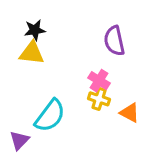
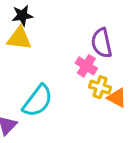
purple semicircle: (114, 41) -> (102, 43), moved
yellow cross: (99, 99) -> (100, 87), moved

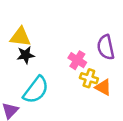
black star: (22, 16) -> (26, 55), moved
purple semicircle: (102, 43) -> (106, 47), moved

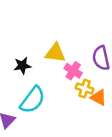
yellow triangle: (20, 37) -> (55, 53), moved

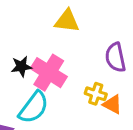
yellow triangle: (55, 53) -> (67, 21), moved
pink cross: (73, 71) -> (49, 73), moved, size x1.6

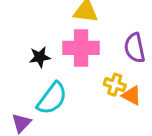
pink cross: (49, 73) -> (81, 48), moved, turned -32

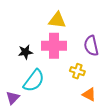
orange triangle: (132, 95) -> (89, 94), moved

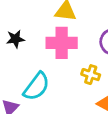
black star: (25, 52) -> (15, 39), moved

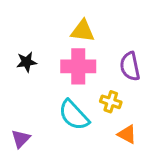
cyan semicircle: (37, 86) -> (74, 115), moved, turned 100

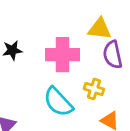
yellow triangle: (83, 31) -> (100, 29), moved

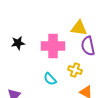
cyan semicircle: (58, 102) -> (50, 79), size x0.6

